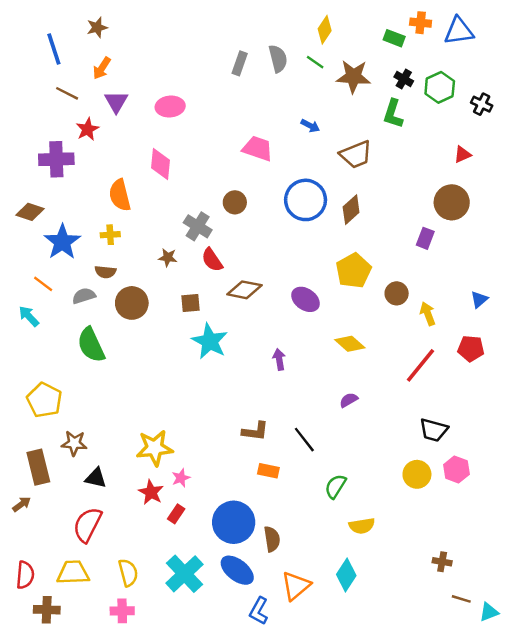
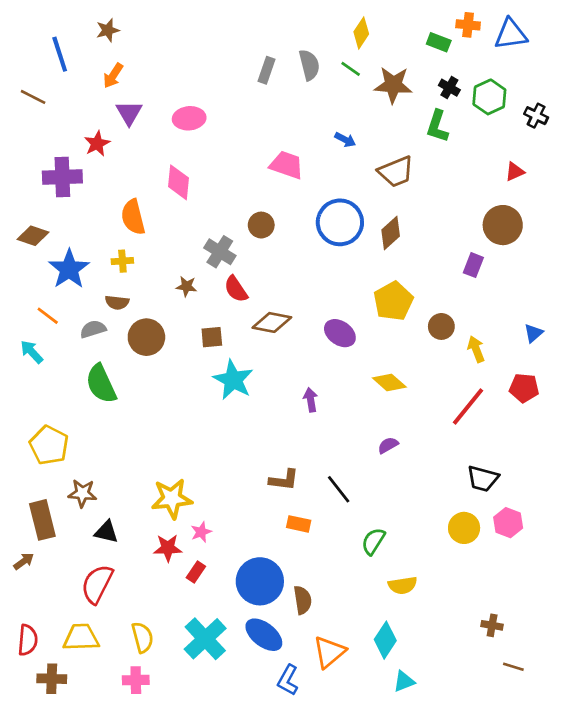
brown line: (67, 93) -> (33, 97), moved
red star: (151, 492) -> (168, 548), turned -30
cyan triangle: (489, 612) -> (404, 681), moved

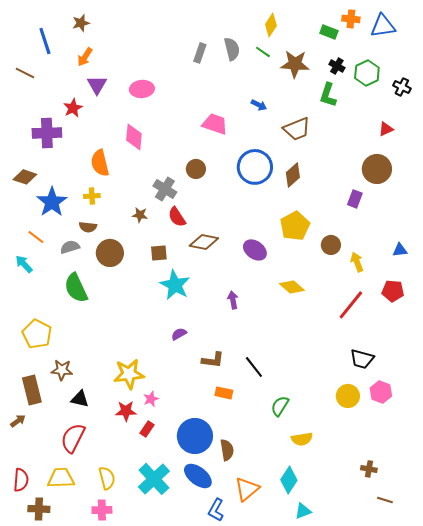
blue triangle: (533, 333) -> (400, 250), turned 35
purple semicircle: (388, 445) -> (179, 334), moved

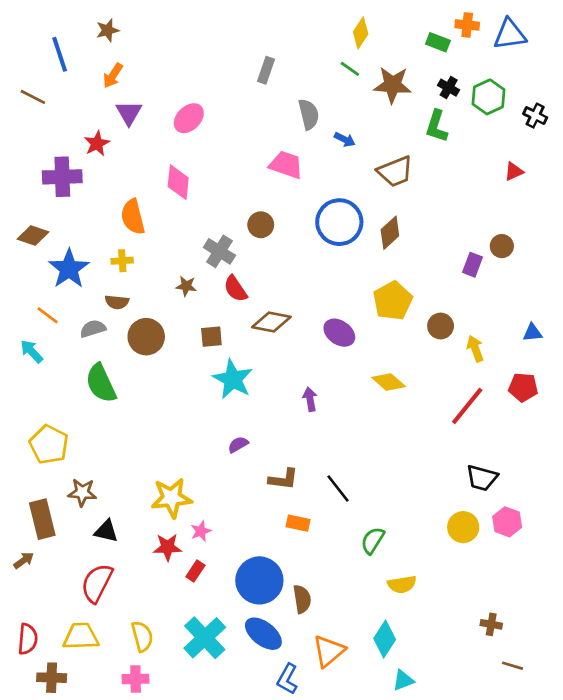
gray semicircle: (232, 49) -> (309, 114), moved
pink ellipse: (142, 89) -> (189, 118), turned -40
brown circle: (377, 169) -> (502, 246), moved, size x0.6

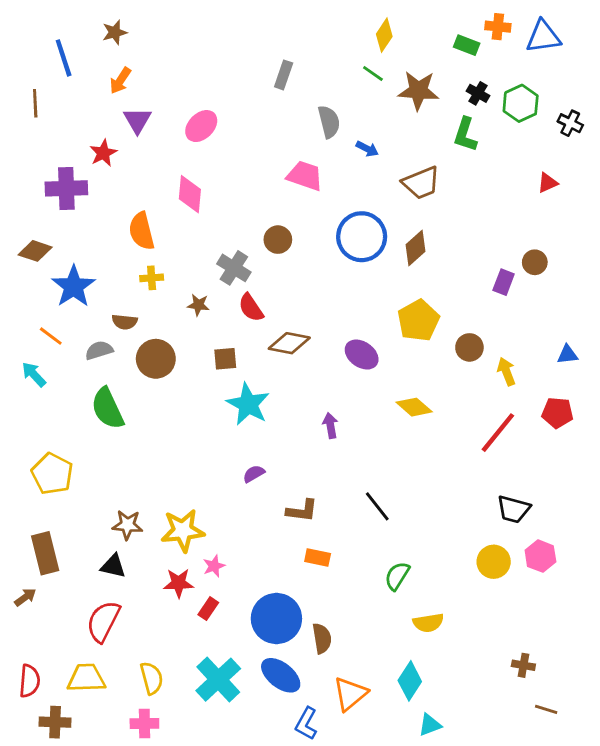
brown line: (33, 97) -> (35, 103), turned 60
yellow cross: (122, 261) -> (152, 278), moved
black line: (338, 489) -> (377, 506), moved
brown star: (82, 492) -> (127, 525), moved

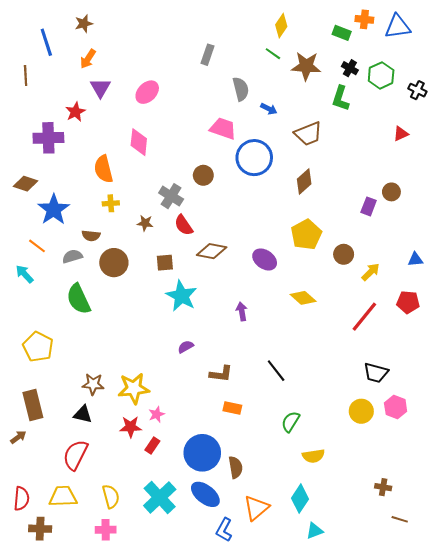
blue circle: (362, 237) -> (254, 158), moved
yellow arrow: (506, 372) -> (371, 272), turned 66

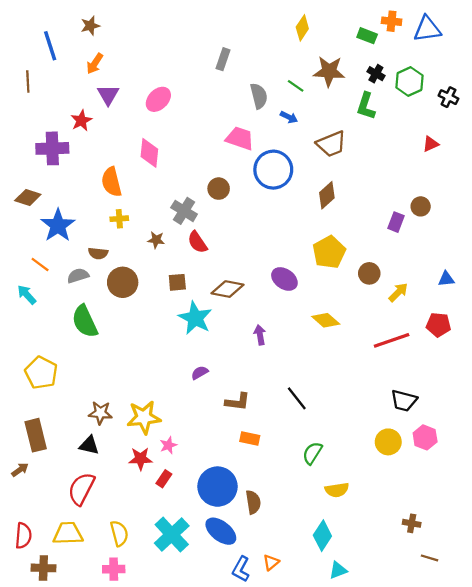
green line: (273, 54) -> (296, 86), moved
brown diamond: (212, 251) -> (228, 289), moved
red line: (364, 317) -> (392, 340), turned 32
orange triangle: (256, 508) -> (271, 562), moved, size x0.6

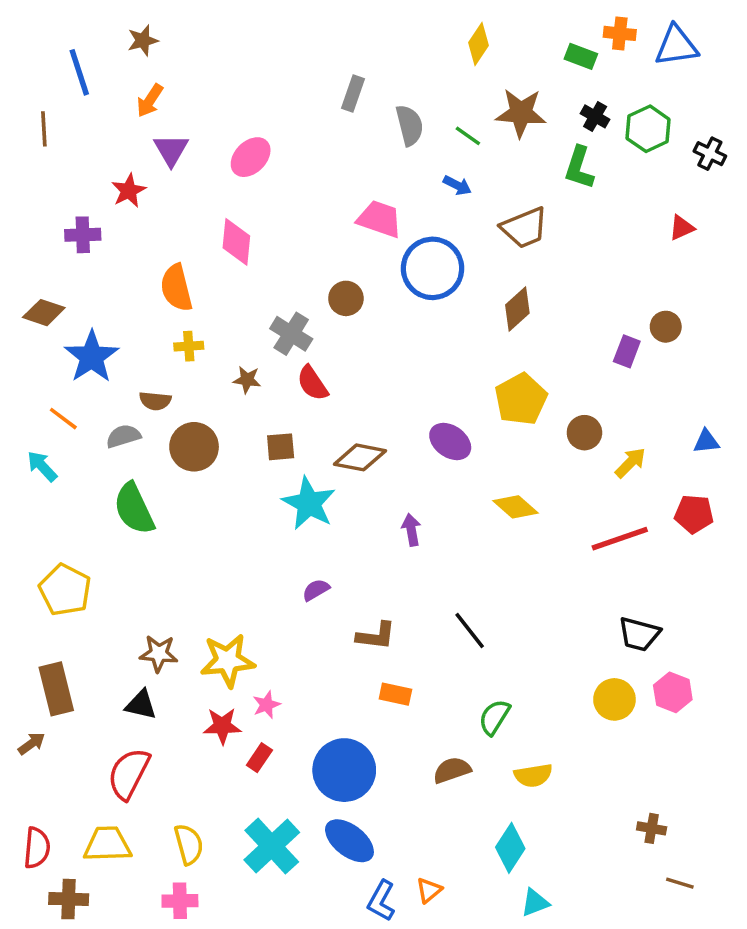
gray semicircle: (259, 96) -> (410, 125), moved
purple cross: (52, 148) -> (83, 235), size x0.7
brown semicircle: (253, 502) -> (452, 770), moved, turned -100

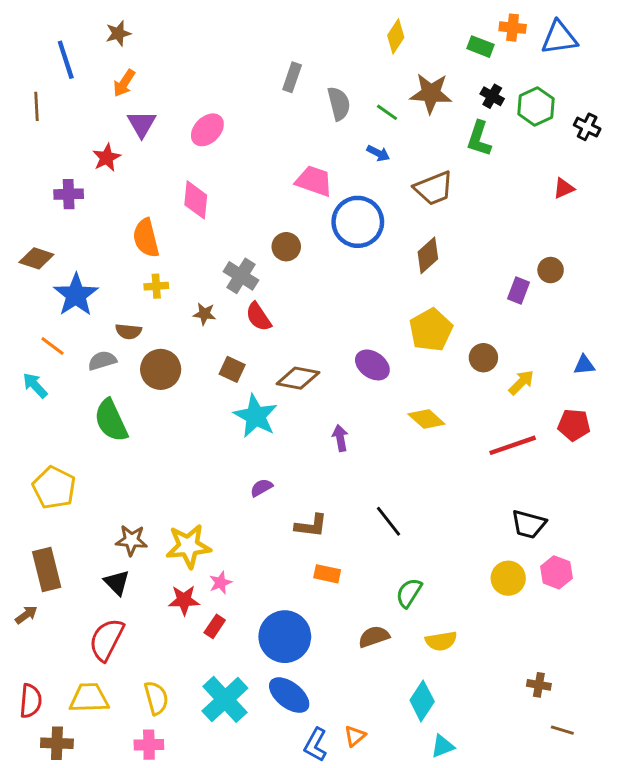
brown square: (281, 447) -> (232, 369), turned 30
black triangle: (141, 705) -> (117, 583), turned 32

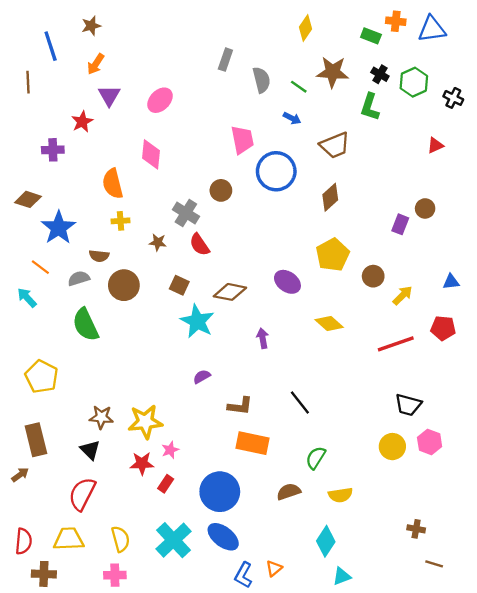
pink trapezoid: (314, 181) -> (242, 140), turned 60
orange rectangle: (327, 574) -> (252, 443), size x1.6

